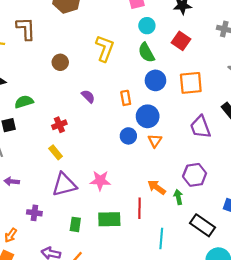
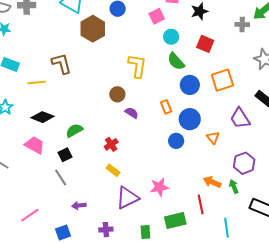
brown circle: (60, 62) -> (117, 94), moved
orange triangle: (155, 141) -> (213, 138), moved

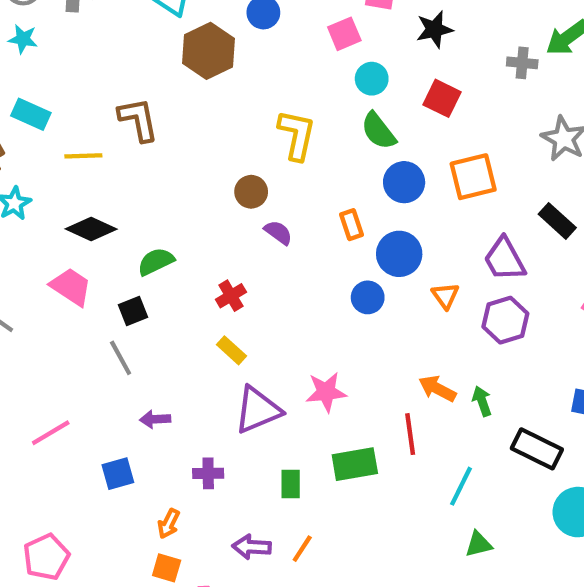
purple hexagon: (244, 163) -> (505, 320), moved
cyan line: (226, 228) -> (461, 486), turned 30

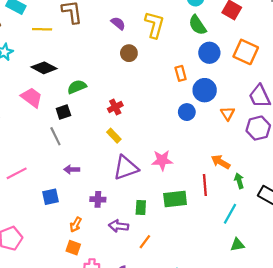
orange square: (473, 177) -> (246, 52), turned 35
purple semicircle: (278, 232) -> (118, 23), moved
green arrow: (482, 401) -> (239, 181), moved
purple arrow: (252, 547) -> (119, 226), moved

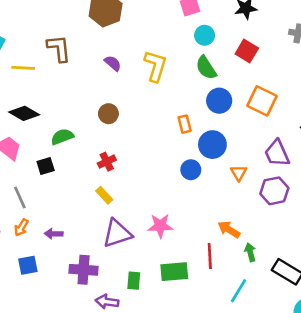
brown circle: (129, 53) -> (108, 114), moved
gray line: (55, 136) -> (20, 198), moved
purple cross: (98, 199) -> (84, 270), size x1.5
orange arrow: (76, 225) -> (21, 227), moved

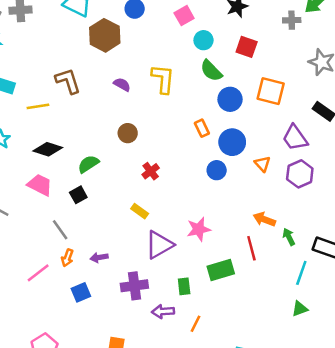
red cross: (107, 162) -> (151, 171), moved
cyan line: (238, 291) -> (301, 273), moved

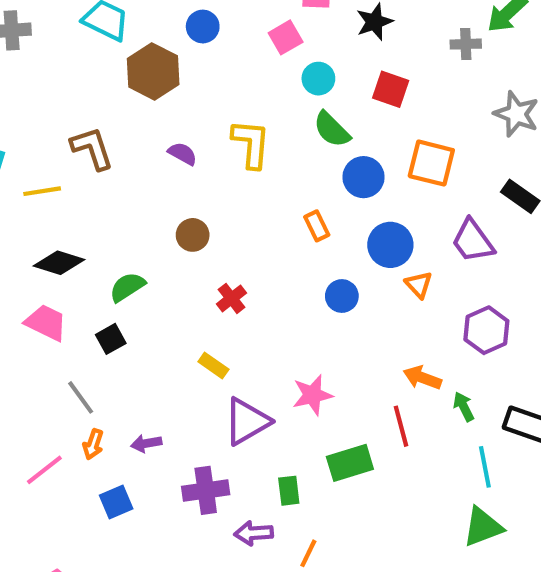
blue circle: (232, 142) -> (390, 245), moved
purple hexagon: (300, 174) -> (486, 330), moved
cyan line: (301, 273) -> (485, 467), turned -30
green triangle: (300, 309) -> (483, 527), size x1.5

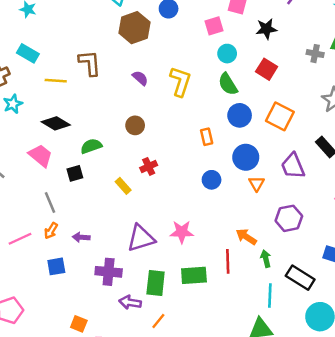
yellow rectangle: (213, 366) -> (123, 186), moved
green rectangle: (289, 491) -> (156, 283), size x1.5

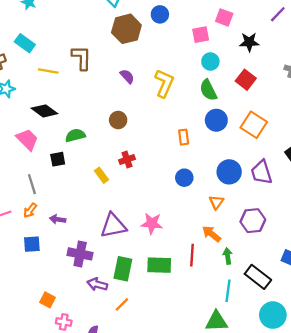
blue circle: (246, 157) -> (229, 172), moved
orange triangle: (257, 184) -> (216, 202), moved

